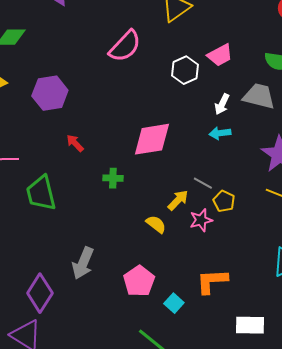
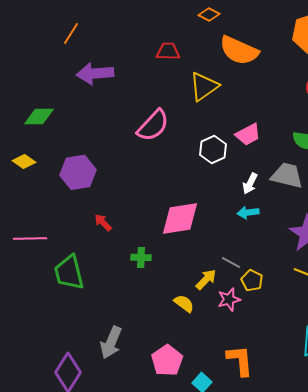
orange L-shape: (212, 281) -> (240, 360), turned 88

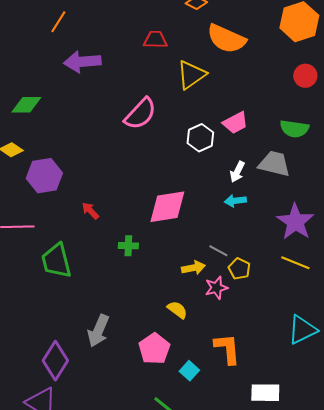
purple hexagon: (78, 172) -> (44, 176), moved
yellow arrow: (206, 279) -> (193, 268), turned 35
yellow semicircle: (184, 303) -> (177, 310), moved

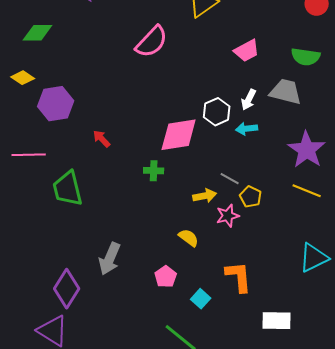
white hexagon: (200, 138) -> (217, 112), moved
green cross: (128, 246) -> (154, 171), moved
pink pentagon: (154, 349) -> (166, 277), size x0.7

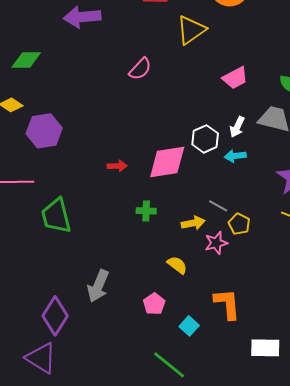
pink semicircle: (152, 42) -> (140, 69), size x0.7
red arrow: (102, 139) -> (117, 166), moved, turned 132
green cross: (154, 171) -> (146, 211), moved

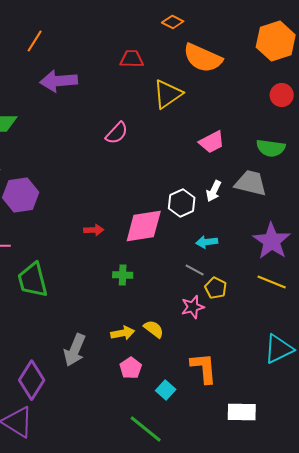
cyan arrow: (235, 156) -> (207, 242), moved
yellow arrow: (193, 223) -> (123, 333), moved

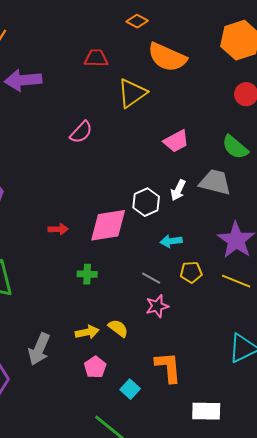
green semicircle: (271, 148) -> (235, 147), turned 32
gray line: (195, 270) -> (151, 278), moved
yellow pentagon: (216, 288) -> (191, 272), moved, turned -30

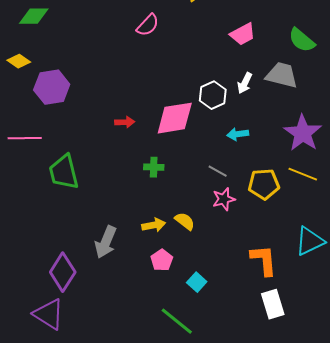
yellow pentagon: (191, 272) -> (264, 184), moved, size x1.4
orange L-shape: (168, 367) -> (264, 260), moved
white rectangle: (206, 411) -> (273, 304), turned 72

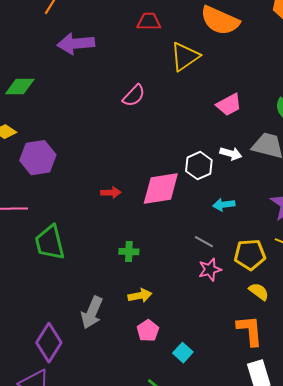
white arrow: (245, 83) -> (231, 154), turned -100
green cross: (154, 167) -> (129, 252), moved
yellow semicircle: (185, 221) -> (259, 292), moved

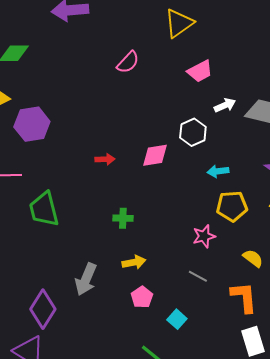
pink trapezoid: (229, 105) -> (200, 71), moved
white arrow: (231, 154) -> (225, 105), moved, turned -40
pink diamond: (161, 189) -> (155, 155), size x0.7
gray line: (204, 242) -> (198, 276), moved
yellow pentagon: (250, 255) -> (232, 206), moved

